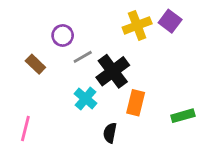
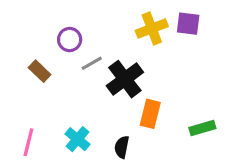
purple square: (170, 21) -> (188, 24), turned -30
cyan cross: (86, 98) -> (77, 139), moved

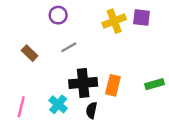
purple circle: (70, 40) -> (58, 15), moved
black cross: (125, 79) -> (83, 83), moved, turned 32
green rectangle: (202, 128) -> (155, 84), moved

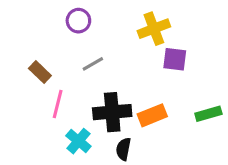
purple square: (141, 17) -> (175, 59), moved
orange rectangle: (113, 85) -> (152, 115), turned 54
pink line: (21, 107) -> (58, 104), moved

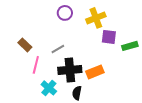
purple circle: (78, 21) -> (65, 13), moved
gray line: (93, 64) -> (58, 49), moved
green rectangle: (208, 114) -> (130, 46), moved

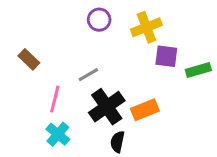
brown rectangle: (25, 45) -> (29, 59), moved
black cross: (70, 70) -> (107, 107), turned -30
cyan cross: (49, 88) -> (58, 134), moved

